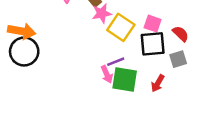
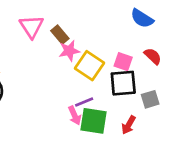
red semicircle: (181, 34) -> (153, 56), moved

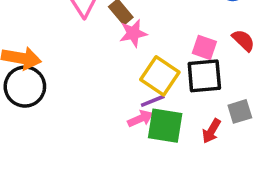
yellow square: (89, 66) -> (160, 76), moved
gray square: (150, 99) -> (240, 111), moved
pink arrow: (75, 115) -> (140, 119), turned -90

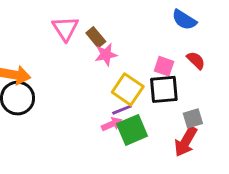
green square: (165, 126) -> (132, 130), turned -32
red arrow: (211, 131) -> (186, 142), moved, size x1.5

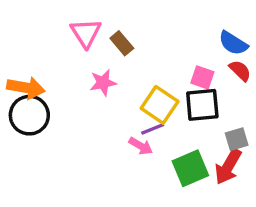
blue semicircle: (184, 20) -> (233, 43), moved
pink star: (106, 55) -> (103, 83), moved
pink arrow: (112, 124) -> (141, 146), turned 54
green square: (132, 130) -> (190, 168), moved

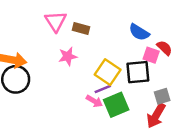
brown rectangle: (122, 43) -> (81, 29), turned -35
blue semicircle: (233, 43) -> (139, 32), moved
pink square: (202, 77) -> (151, 55), moved
green square: (190, 168) -> (116, 105), moved

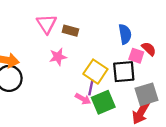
blue semicircle: (139, 32) -> (125, 34), turned -132
purple line: (103, 89) -> (91, 87), turned -56
gray square: (162, 96) -> (147, 94), size x1.5

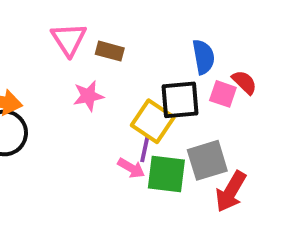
black square: (124, 72) -> (180, 100), moved
gray square: (147, 94) -> (207, 160), moved
green square: (103, 102) -> (166, 174), turned 30

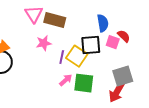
brown rectangle: (110, 51) -> (55, 20), size x1.5
purple line: (145, 149) -> (62, 57), moved
gray square: (207, 160) -> (123, 76), moved
pink arrow: (131, 168) -> (66, 80), turned -72

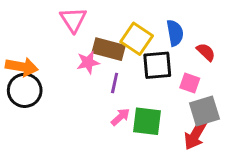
brown rectangle: (55, 20) -> (109, 49), moved
pink square: (113, 42) -> (190, 83), moved
yellow square: (77, 56) -> (137, 39), moved

